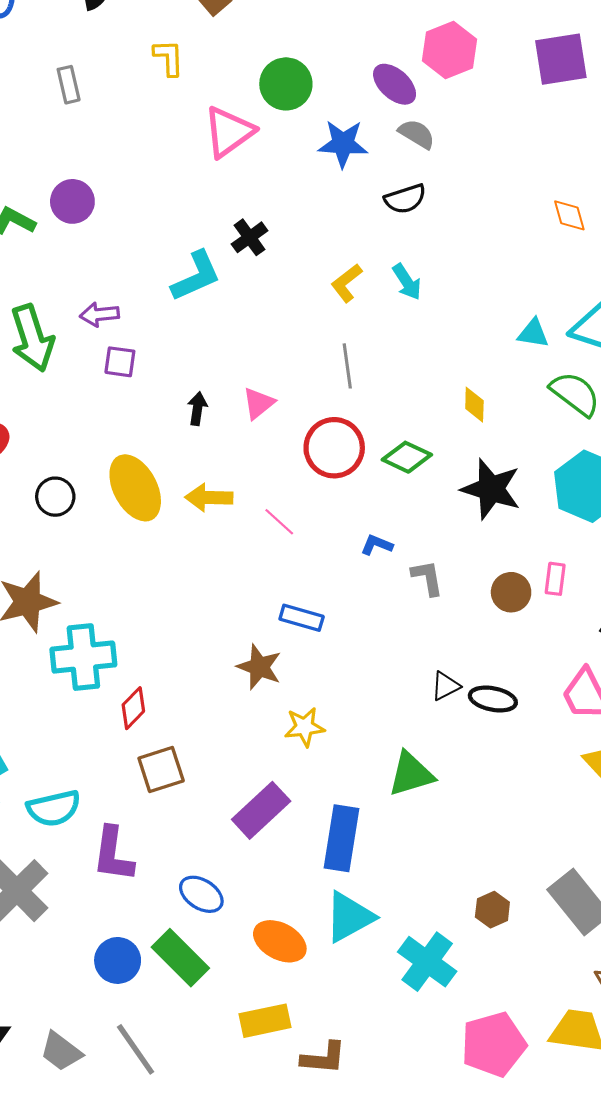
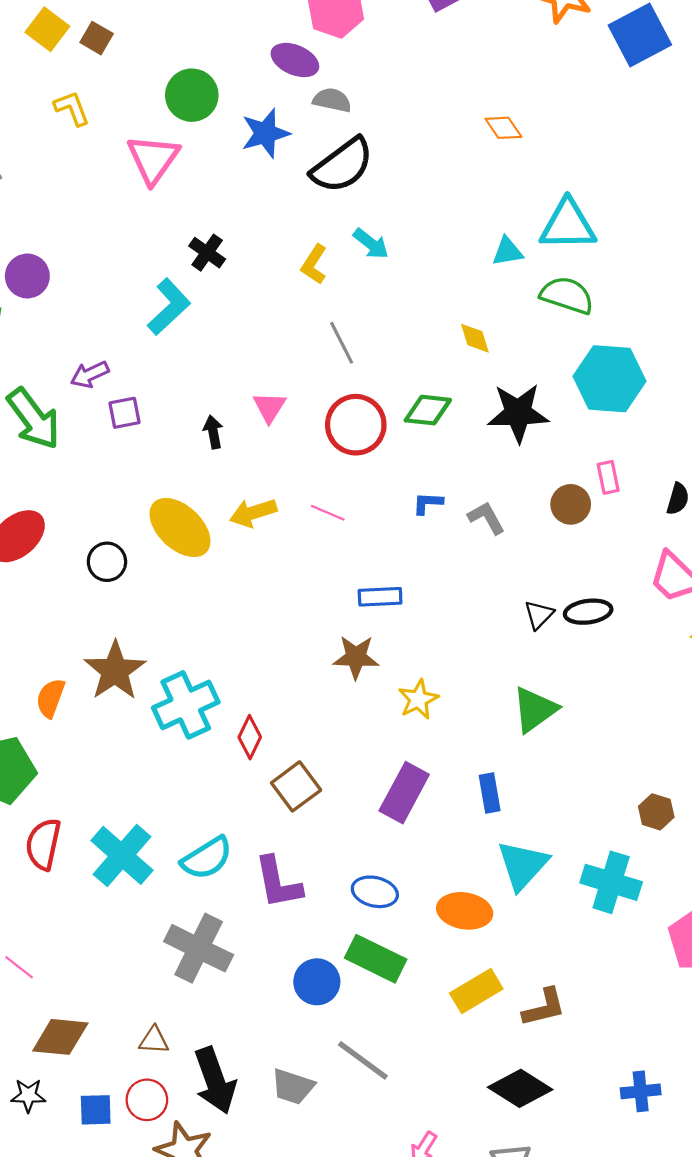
black semicircle: (405, 199) -> (342, 165), size x1.6
blue rectangle: (342, 838) -> (490, 793), size x0.6

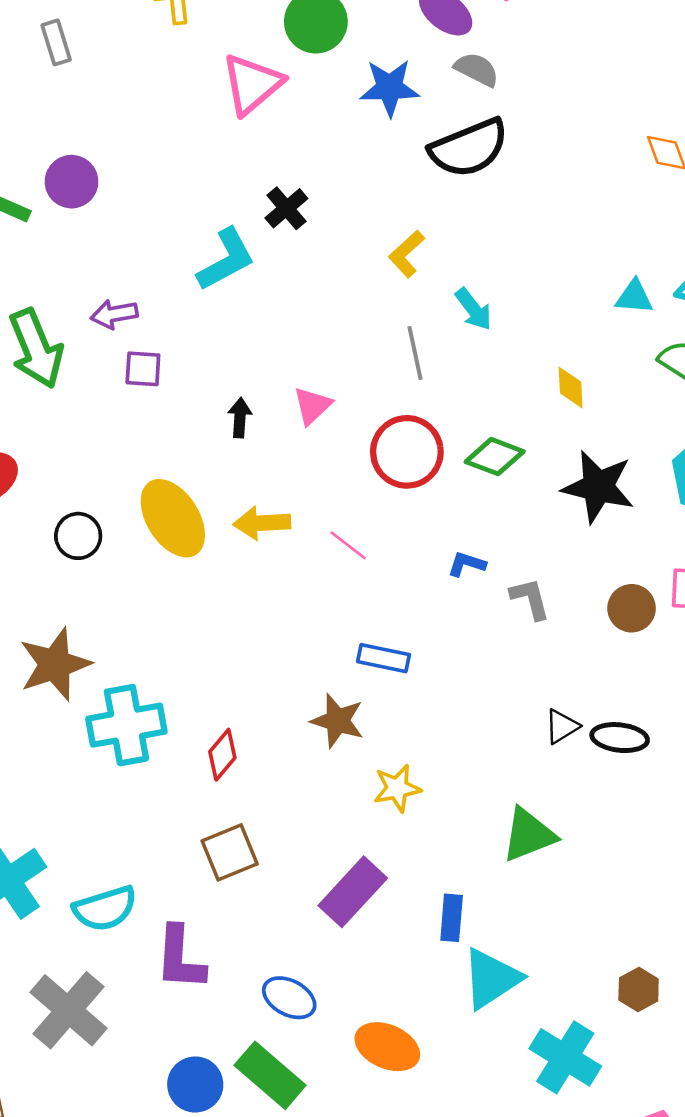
cyan arrow: (371, 244) -> (474, 309), moved
red diamond: (250, 737) -> (222, 755), moved
cyan triangle: (523, 865) -> (491, 979), moved

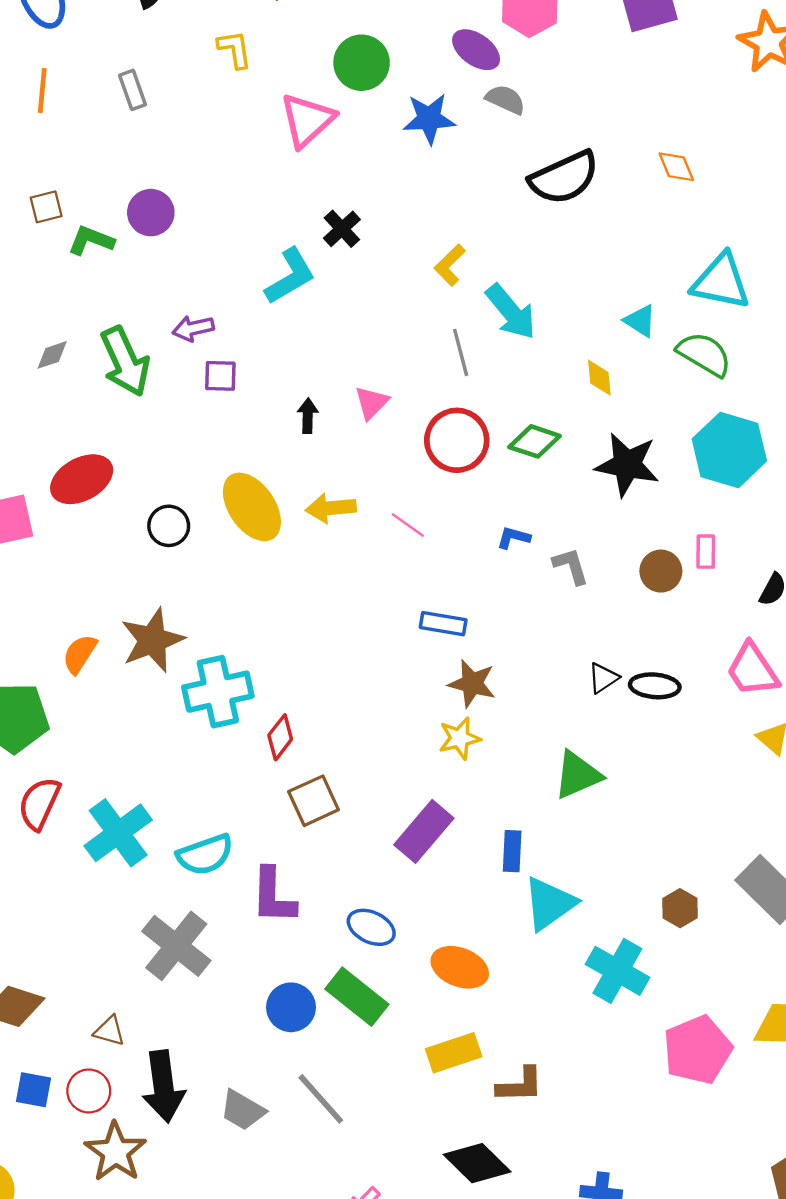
black semicircle: (469, 148) -> (564, 178), moved
cyan triangle: (634, 297) -> (640, 321), moved, turned 30
cyan arrow: (474, 309) -> (511, 312), size x1.5
brown star: (338, 721) -> (472, 684), moved
red diamond: (222, 755) -> (280, 737), moved

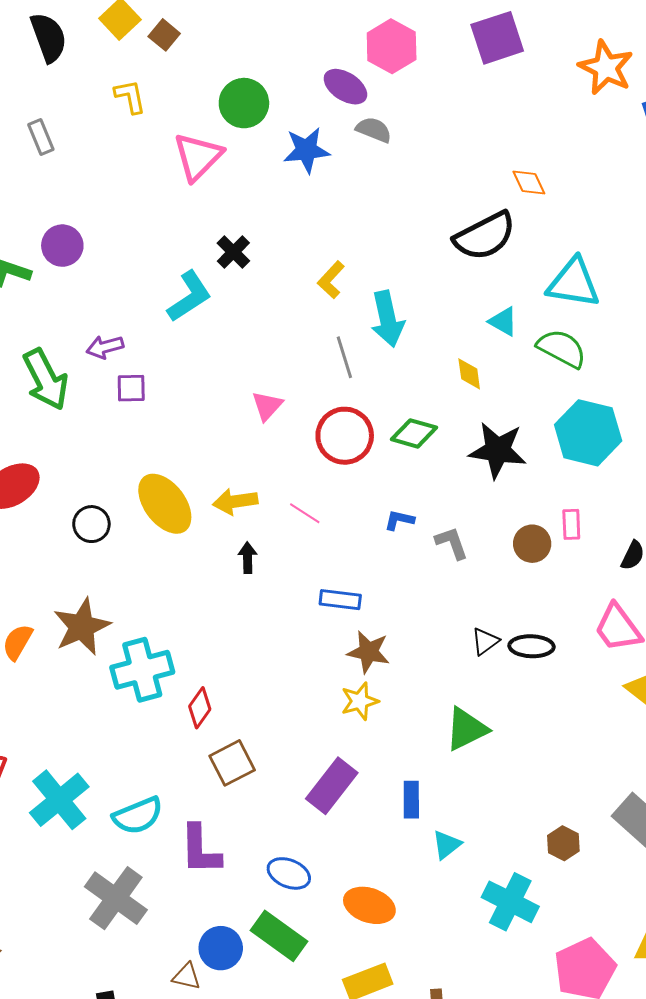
black semicircle: (564, 178) -> (485, 236), moved
cyan arrow: (511, 312) -> (388, 319), turned 30
black arrow: (308, 416) -> (248, 558), moved
cyan triangle: (549, 903) -> (447, 845), size x0.6
brown triangle: (109, 1031) -> (187, 976), moved

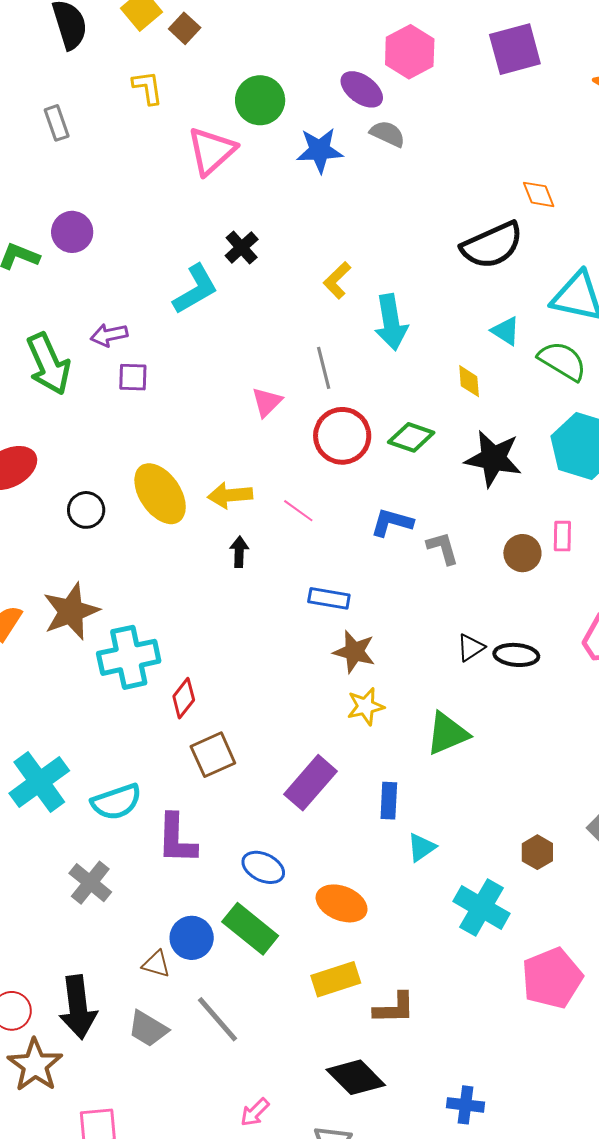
gray line: (344, 357) -> (324, 368), moved
blue L-shape: (399, 520) -> (392, 522), size x1.4
yellow star: (360, 701) -> (366, 706), moved
gray cross: (116, 898) -> (90, 883), size x0.7

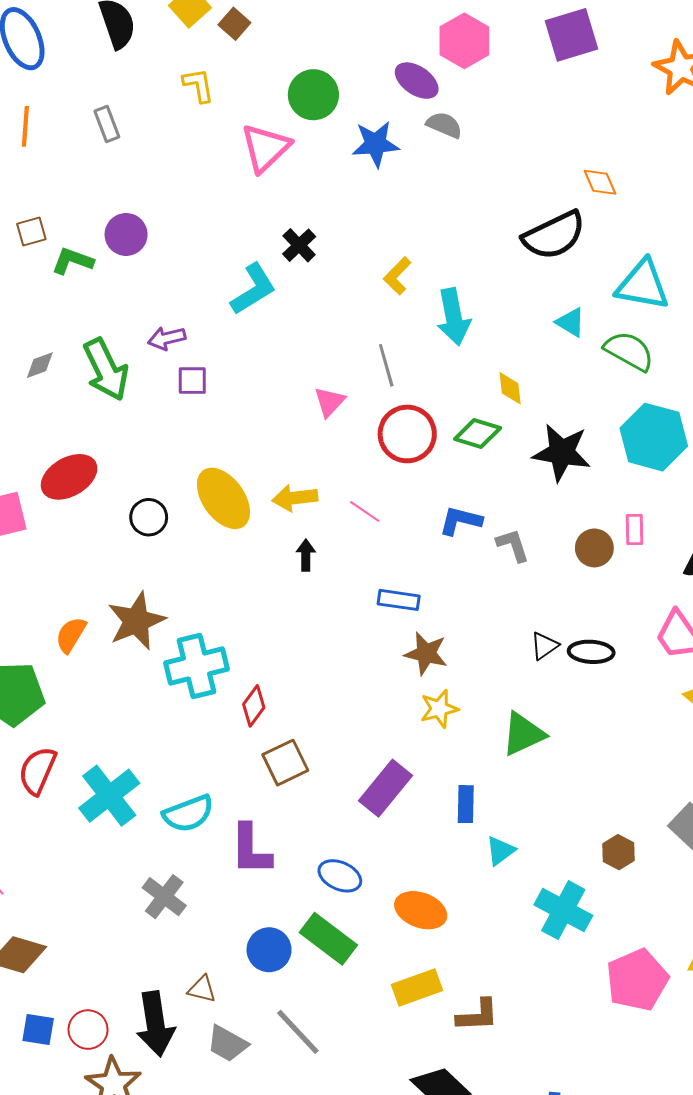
yellow diamond: (469, 381) -> (510, 388), moved
brown triangle: (156, 964) -> (202, 989), moved

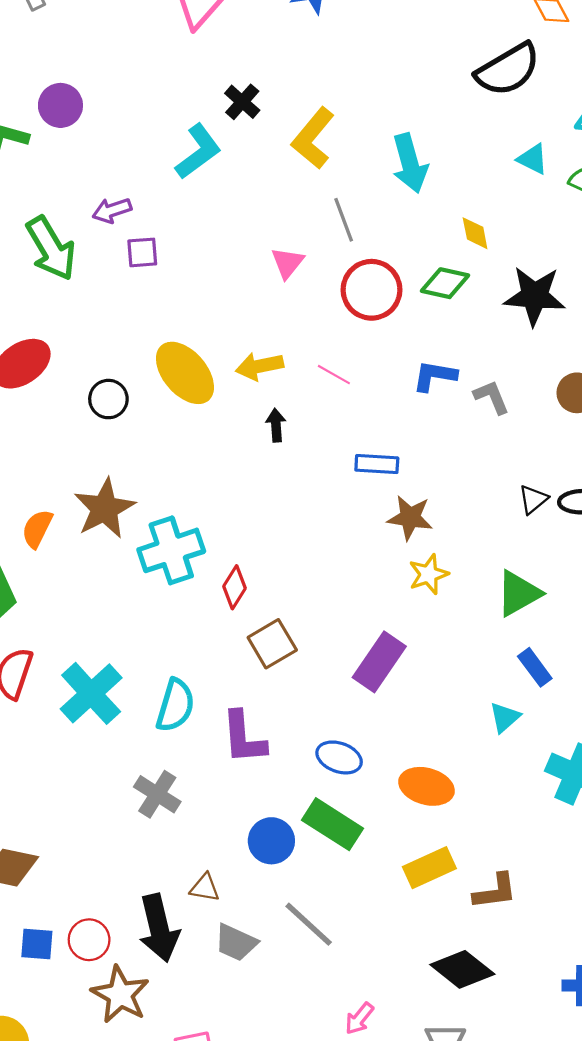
yellow L-shape: (397, 276) -> (313, 138), moved, size x1.5
blue rectangle: (466, 804) -> (535, 667), moved, turned -33
cyan semicircle: (188, 814) -> (175, 705), turned -48

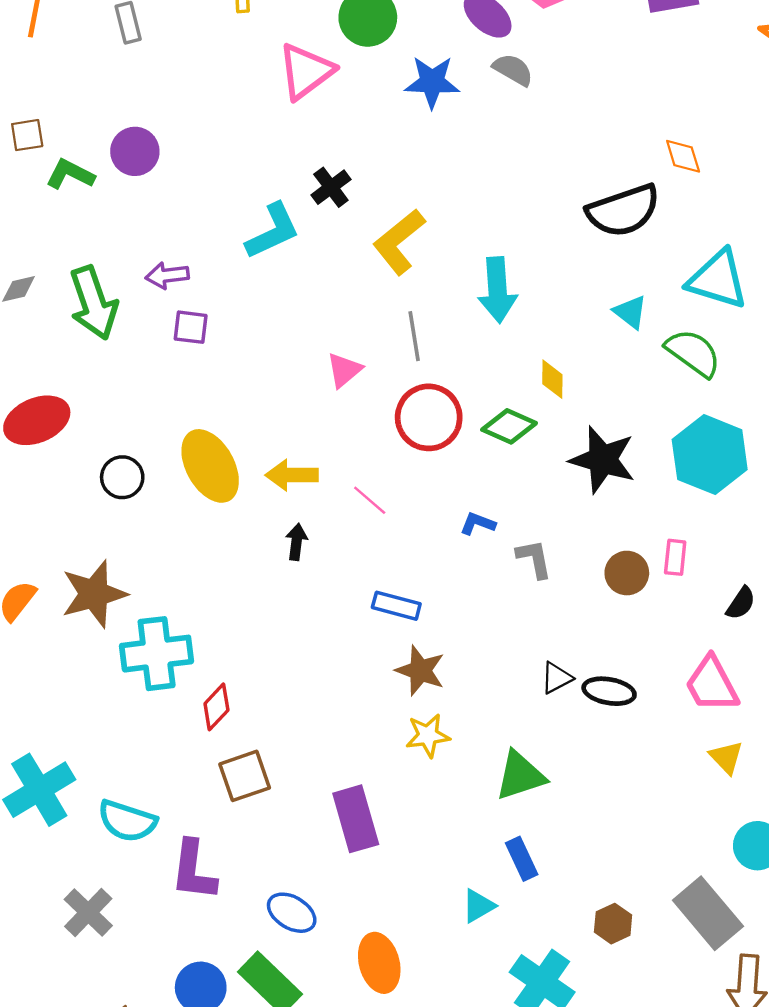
blue L-shape: (435, 376) -> (478, 524), size x0.7
purple rectangle: (379, 662) -> (356, 819), turned -62
cyan semicircle: (175, 705) -> (127, 821), turned 80
orange ellipse: (427, 786) -> (379, 963), turned 48

